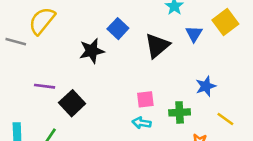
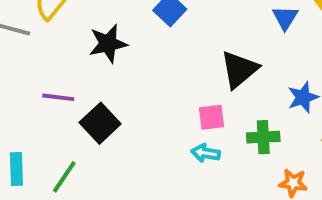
black triangle: (157, 46) -> (239, 69), moved
black star: (92, 51) -> (108, 44), moved

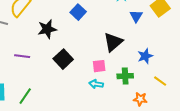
black square: (100, 123) -> (63, 59), moved

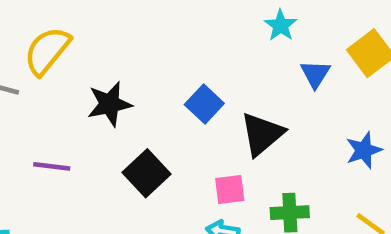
blue square: (78, 12) -> (204, 104), moved
blue star: (145, 56) -> (364, 150), moved

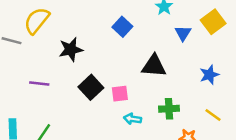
blue square: (204, 104) -> (122, 27), moved
black triangle: (262, 134) -> (154, 66), turned 44
pink square: (230, 189) -> (120, 94), moved

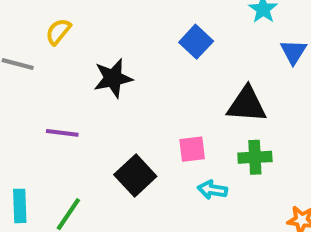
yellow semicircle: (37, 21) -> (58, 32), size x0.6
black square: (91, 87) -> (135, 176), moved
green cross: (169, 109) -> (255, 157), moved

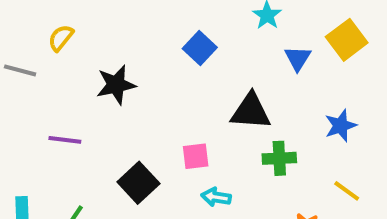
green cross: (255, 157) -> (279, 158), moved

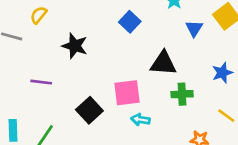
black star: (116, 85) -> (75, 46), turned 30
pink square: (196, 156) -> (127, 93), size x1.5

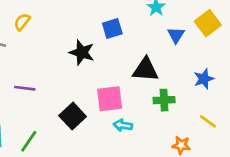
blue square: (130, 22) -> (112, 28), turned 30
black star: (75, 46) -> (82, 52), moved

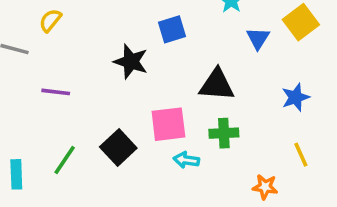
purple line: (25, 88) -> (56, 92), moved
green cross: (164, 100) -> (224, 133), moved
yellow line: (208, 121) -> (301, 155), turned 30
green line: (29, 141) -> (65, 160), moved

